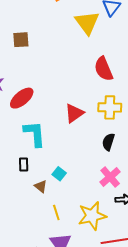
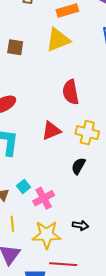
yellow triangle: (87, 23) -> (58, 40), moved, turned 32
red semicircle: (104, 69) -> (71, 92), moved
pink cross: (110, 177) -> (44, 198), moved

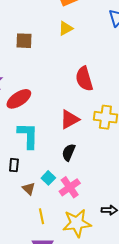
yellow triangle: (58, 40) -> (66, 28), size x0.6
black semicircle: (78, 166) -> (69, 152), moved

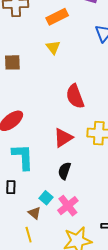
yellow triangle: (66, 28) -> (53, 47), turned -35
brown triangle: (29, 189) -> (34, 213), moved
yellow line: (42, 216) -> (29, 235), moved

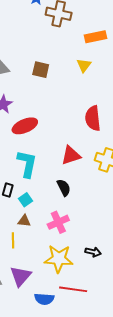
black semicircle: (64, 171) -> (64, 188), turned 120
cyan square: (46, 198) -> (25, 200), moved
brown triangle: (34, 213) -> (24, 221), turned -48

